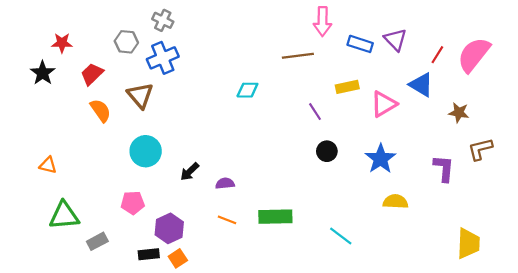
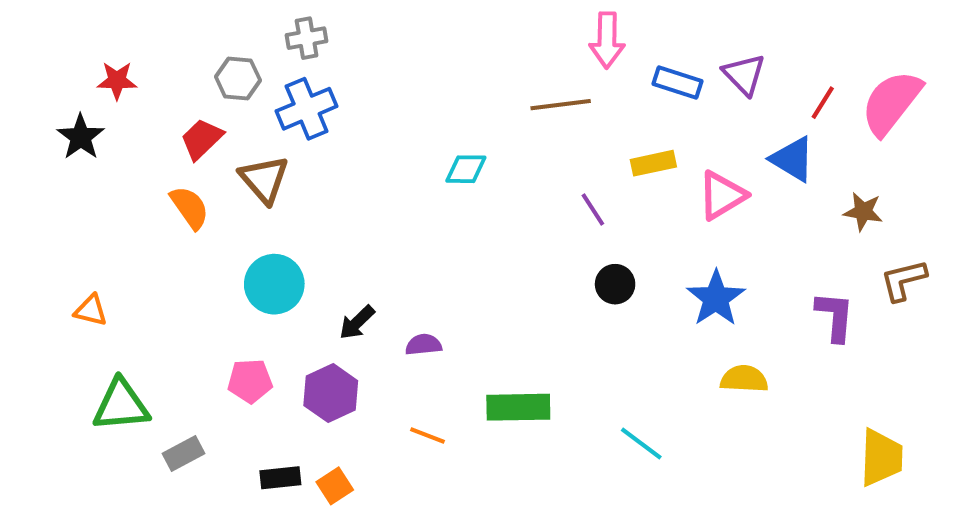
gray cross: (163, 20) -> (307, 38), turned -36
red trapezoid: (92, 74) -> (202, 139), moved
orange line: (227, 220) -> (428, 435), moved
purple hexagon: (169, 228) -> (331, 393), moved

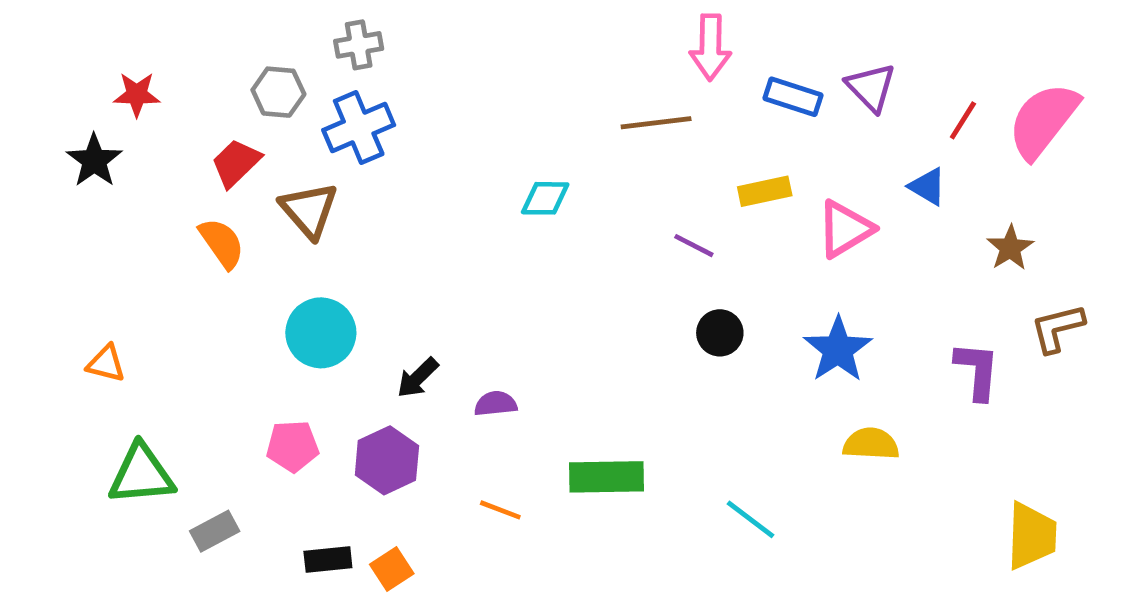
blue triangle: (793, 159) -> (928, 187), size x0.7
purple line: (593, 210) -> (694, 246), turned -30
brown star: (863, 212) -> (1010, 248), turned 30

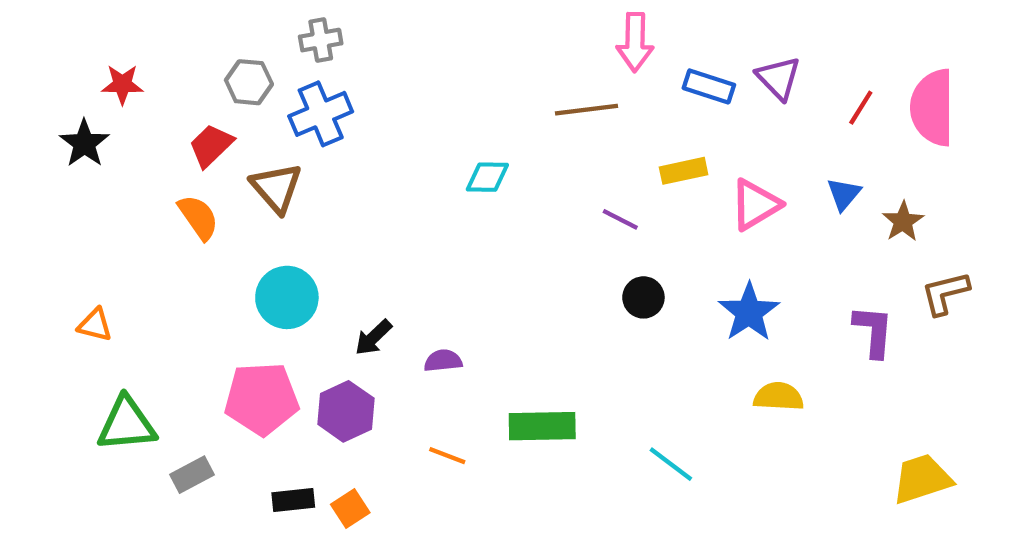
pink semicircle: (1043, 120) -> (933, 108), turned -38
blue triangle: (928, 187) -> (844, 194), moved, turned 39
pink pentagon: (293, 446) -> (262, 399), size x1.6
yellow trapezoid: (1031, 536) -> (922, 479), turned -110

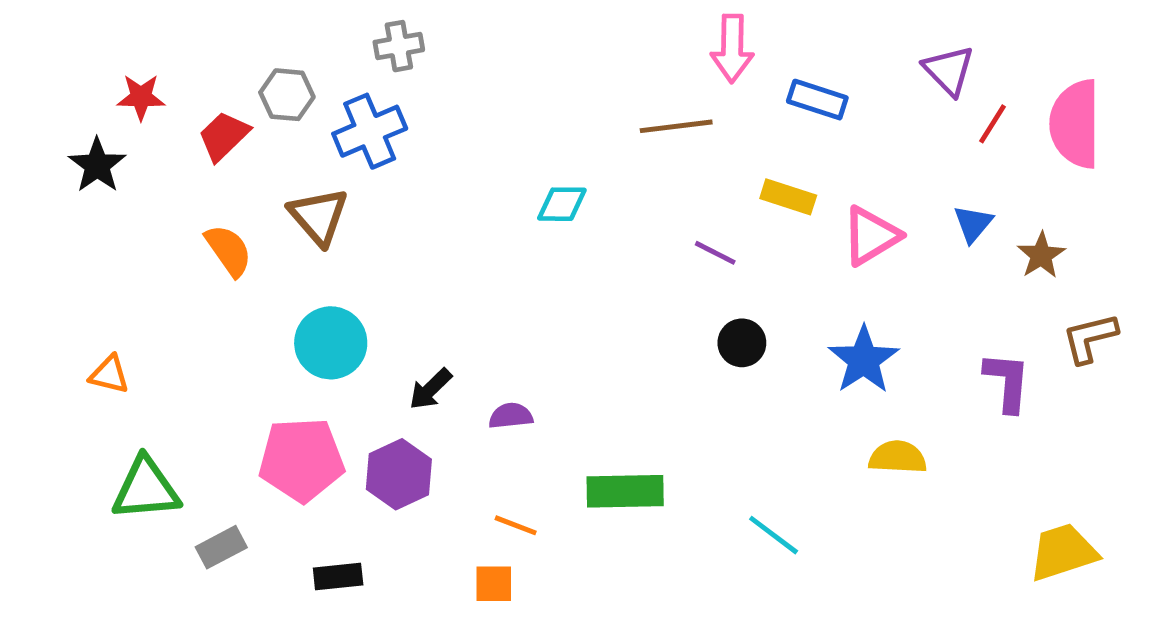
gray cross: (321, 40) -> (399, 46), moved
purple triangle: (778, 78) -> (949, 70), moved
red trapezoid: (211, 146) -> (224, 136), moved
yellow rectangle: (684, 171) -> (788, 197), turned 30
orange square: (350, 508) -> (494, 584), moved, turned 33

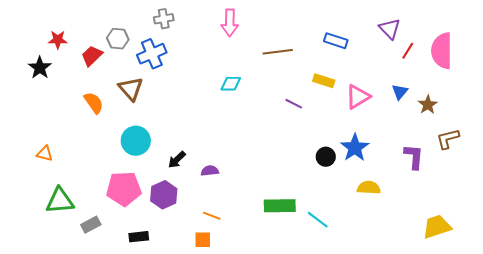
pink arrow: (732, 48) -> (230, 23), moved
black circle: (742, 343) -> (326, 157), moved
green rectangle: (625, 491) -> (280, 206), moved

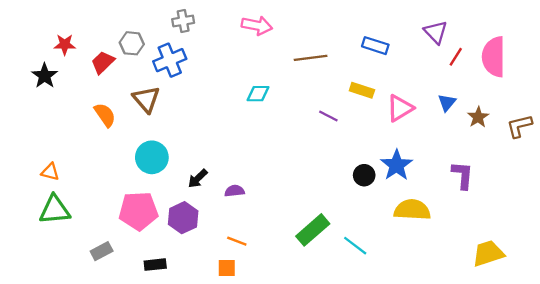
pink arrow: (230, 23) -> (257, 25), turned -80
brown L-shape: (448, 139) -> (519, 126), moved
yellow semicircle: (369, 188) -> (412, 210), size x1.4
green triangle: (60, 201) -> (55, 210), moved
green rectangle: (280, 206) -> (313, 230), turned -40

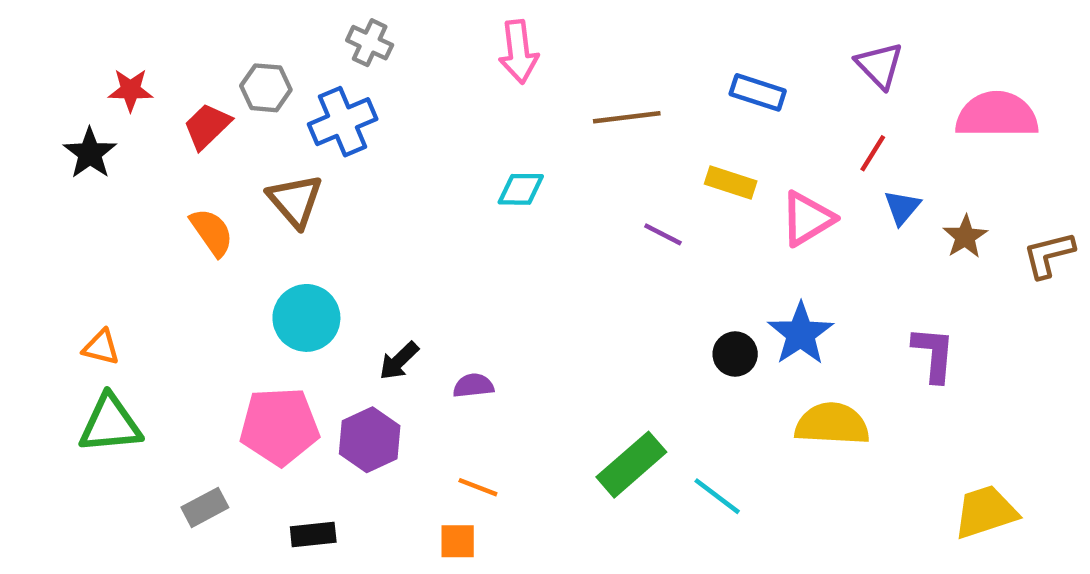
gray cross: (183, 21) -> (370, 43), turned 35
pink arrow: (257, 25) -> (519, 52), turned 72
red line: (456, 57) -> (873, 153), moved
pink semicircle: (494, 57) -> (997, 115), turned 90

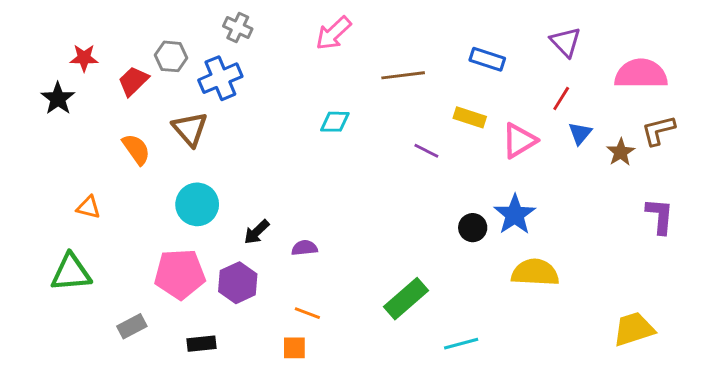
pink arrow: (519, 52) -> (333, 33), turned 54
brown L-shape: (1049, 255) -> (658, 130), moved
orange triangle: (101, 347) -> (88, 207), moved
purple L-shape: (934, 354) -> (660, 216), moved
cyan line: (717, 496) -> (461, 344), moved, turned -52

